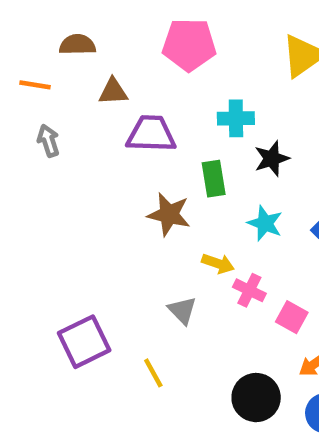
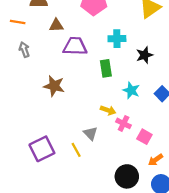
black star: (272, 159) -> (144, 55), moved
brown star: (169, 214) -> (54, 86), moved
yellow line: (153, 373) -> (76, 150), moved

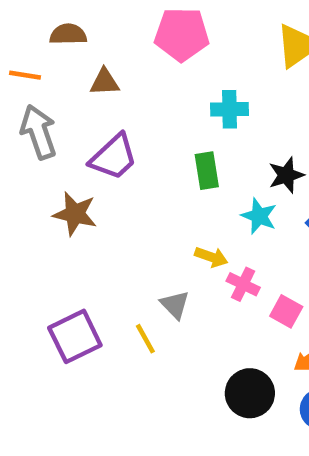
purple trapezoid: (75, 46) -> (114, 157), moved, turned 135
gray arrow: (24, 50) -> (39, 132), size x1.6
black star: (144, 55) -> (286, 175), moved
brown star: (54, 86) -> (75, 214), moved

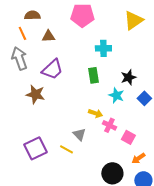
orange line: (25, 75) -> (22, 33), moved, turned 56
yellow line: (145, 339) -> (66, 149), turned -32

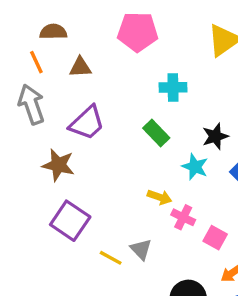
green rectangle: (93, 75) -> (156, 133), turned -35
gray triangle: (79, 134) -> (141, 249), moved
purple square: (35, 148) -> (70, 221), moved, turned -30

